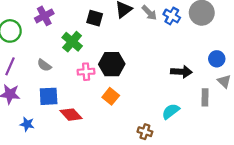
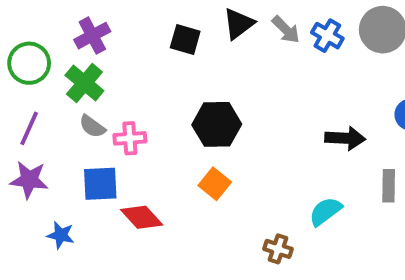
green cross: (72, 42) -> (84, 83), moved
pink cross: (86, 72) -> (130, 138), moved

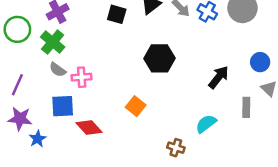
black hexagon: (217, 124) -> (159, 58), moved
purple line: (29, 128) -> (17, 85), moved
black arrow: (345, 138) -> (219, 77), turned -55
purple star: (29, 180) -> (20, 119), moved
blue star: (61, 235) -> (38, 139), turned 30

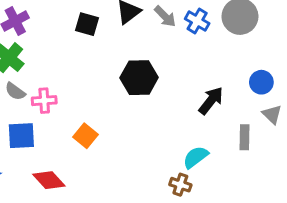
orange square: (136, 106) -> (86, 136), moved
red diamond: (89, 127) -> (49, 180), moved
brown cross: (176, 148) -> (180, 185), moved

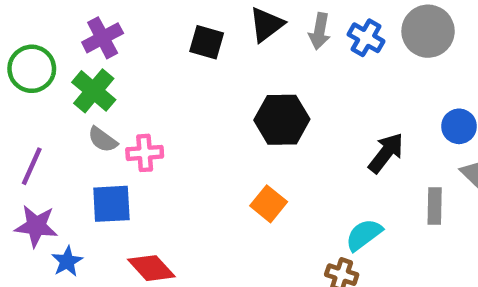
gray arrow: (165, 16) -> (320, 31), turned 55
orange square: (86, 136) -> (269, 204), moved

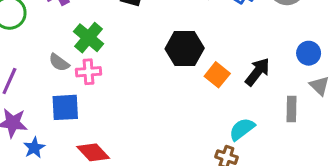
green cross: (94, 91) -> (89, 38), moved
orange square: (269, 204) -> (217, 75), moved

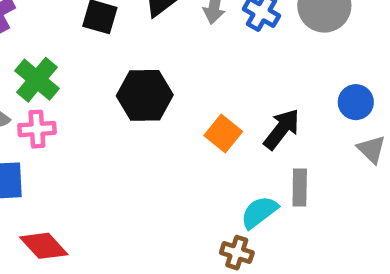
black hexagon: (185, 49) -> (145, 95), moved
gray rectangle: (292, 109) -> (300, 187), moved

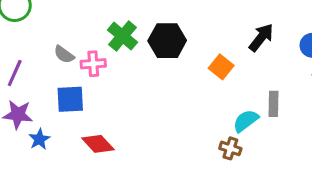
green cross: (37, 80) -> (123, 36), moved
black arrow: (282, 129) -> (261, 38), moved

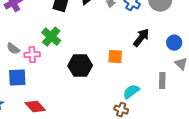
black hexagon: (167, 41) -> (80, 66), moved
orange square: (221, 67) -> (115, 57), turned -35
gray rectangle: (273, 104) -> (162, 81), moved

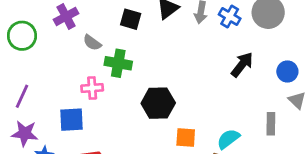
green cross: (51, 37) -> (118, 63), turned -30
gray semicircle: (13, 49) -> (92, 43), moved
orange square: (115, 57) -> (186, 138), moved

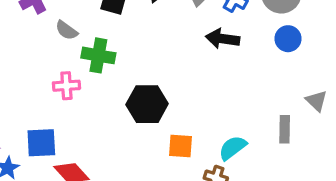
black arrow: (242, 65) -> (223, 39), moved, turned -120
blue circle: (287, 71) -> (288, 39), moved
blue square: (72, 120) -> (41, 143), moved

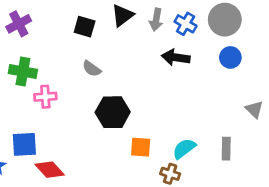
gray semicircle: (66, 30) -> (92, 69), moved
green cross: (98, 55) -> (23, 71), moved
gray rectangle: (285, 129) -> (226, 149), moved

